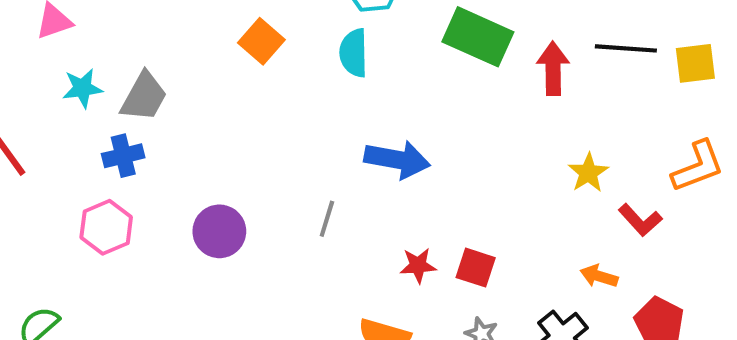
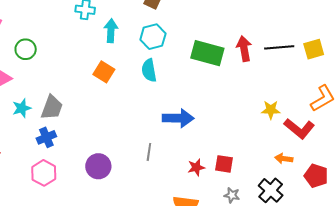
red arrow: (553, 68) -> (244, 49), moved
yellow star: (588, 173) -> (271, 110), turned -30
red L-shape: (640, 220) -> (299, 128), size x1.4

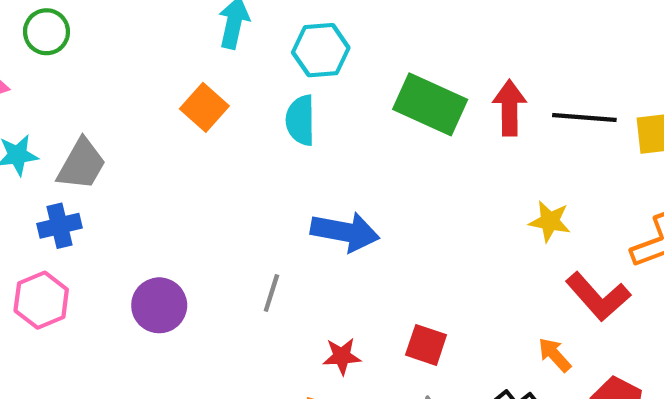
yellow star: (271, 110) -> (550, 221), moved
orange arrow: (284, 159) -> (555, 355), turned 30
red star: (196, 167) -> (342, 356), moved

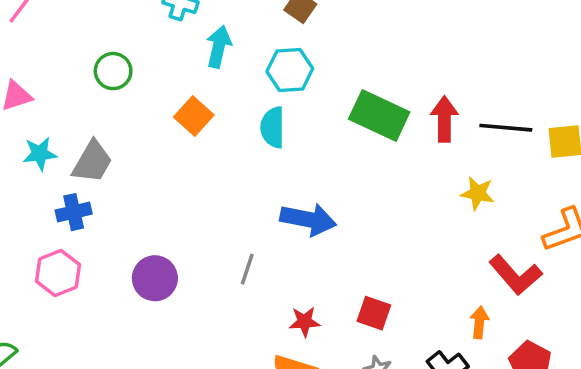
green circle: (46, 32) -> (113, 71), moved
yellow star: (550, 221) -> (477, 193), moved
orange arrow: (555, 355) -> (479, 322), turned 48

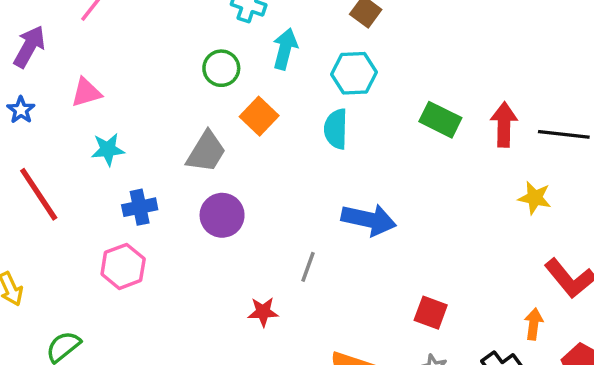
green circle: (113, 71) -> (221, 68), moved
green rectangle: (379, 115) -> (440, 120), size x0.7
gray trapezoid: (92, 162) -> (206, 152), moved
purple circle: (155, 278) -> (222, 215), moved
red star: (304, 322) -> (263, 312), moved

